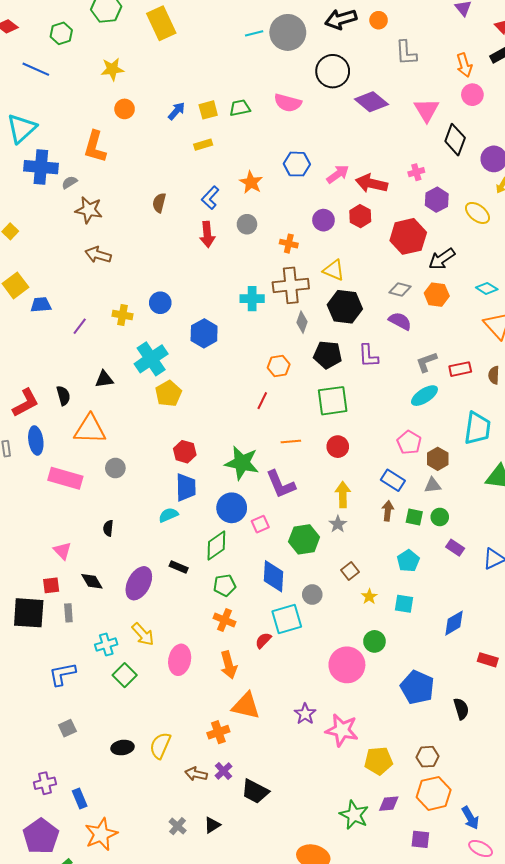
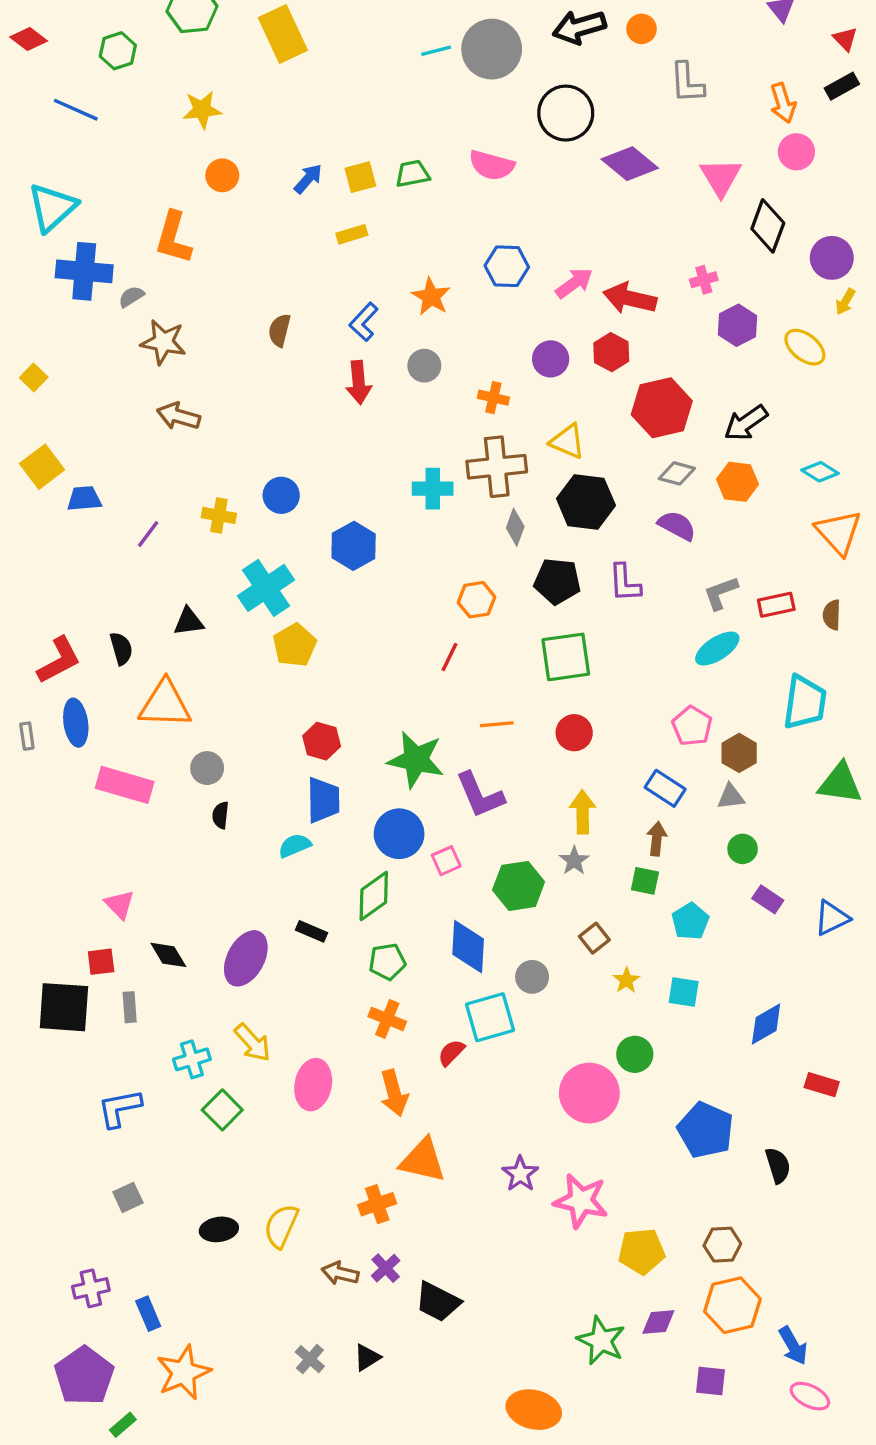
red hexagon: (408, 236) -> (662, 408), moved
green square: (414, 517) -> (645, 881), moved
black semicircle: (108, 528) -> (221, 815), moved

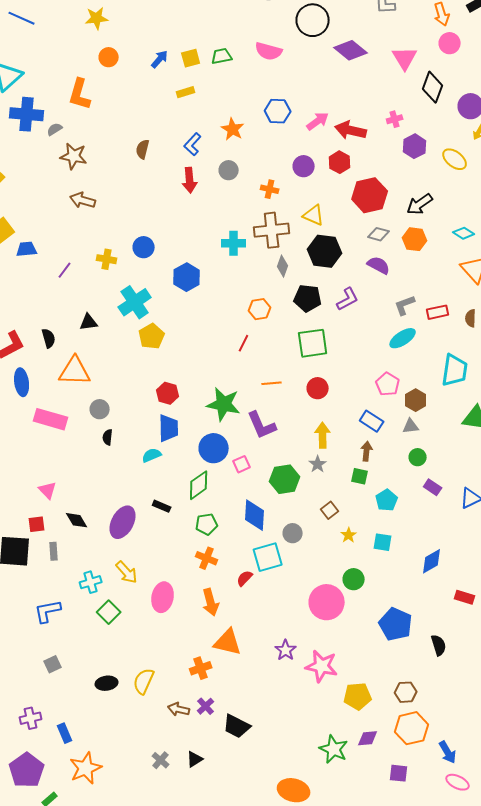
purple L-shape: (625, 583) -> (348, 299), turned -115

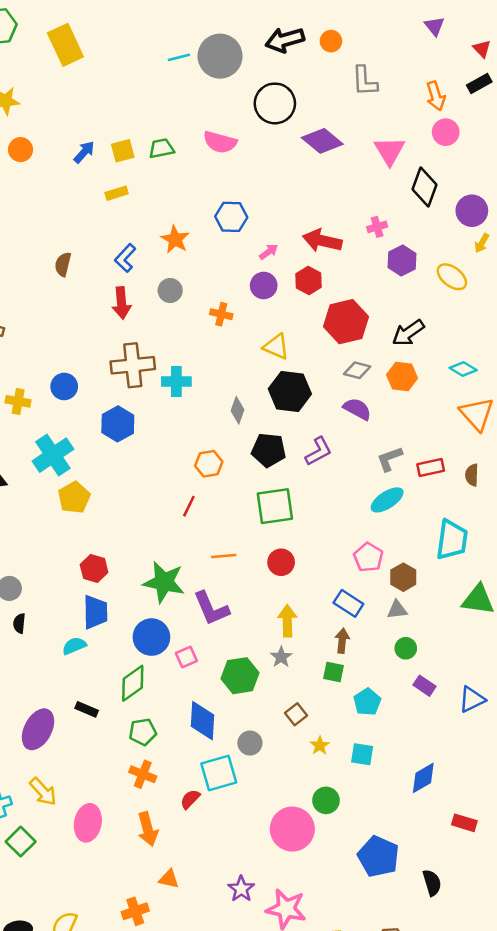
pink arrow: (318, 121) -> (269, 252), moved, size x0.7
brown cross: (272, 230) -> (133, 365), moved
orange triangle: (228, 642) -> (169, 879), size x0.6

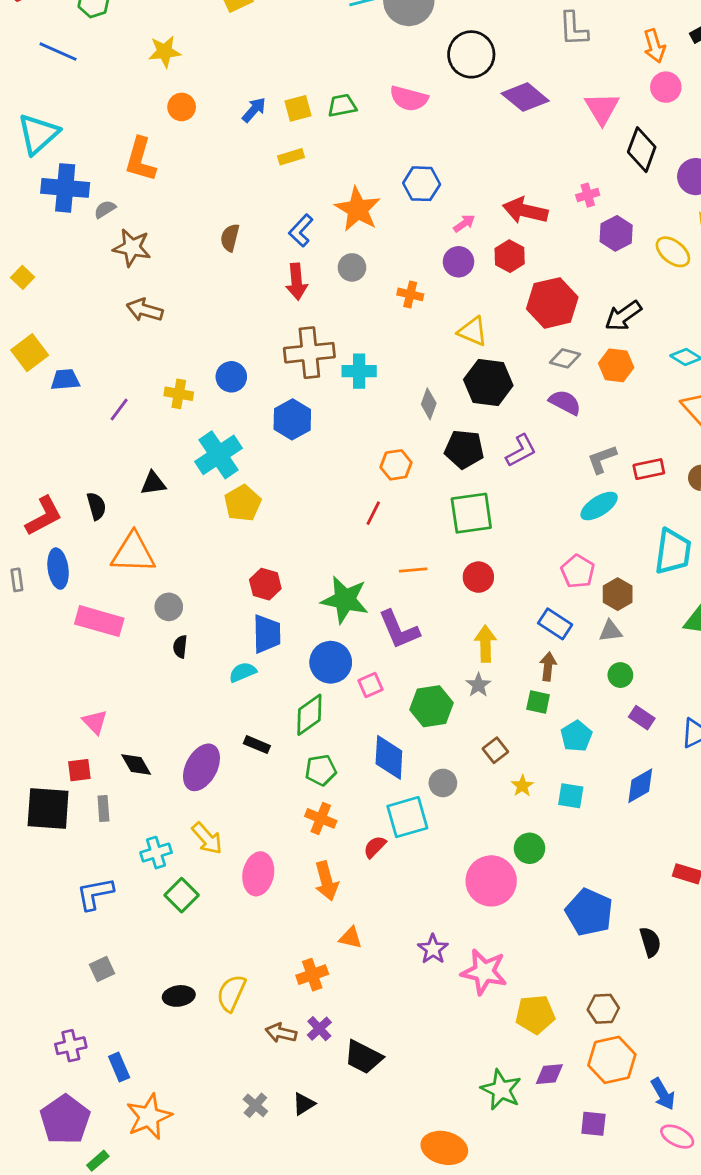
orange star: (175, 239) -> (358, 209), size x1.4
blue diamond: (423, 778) -> (640, 786), moved

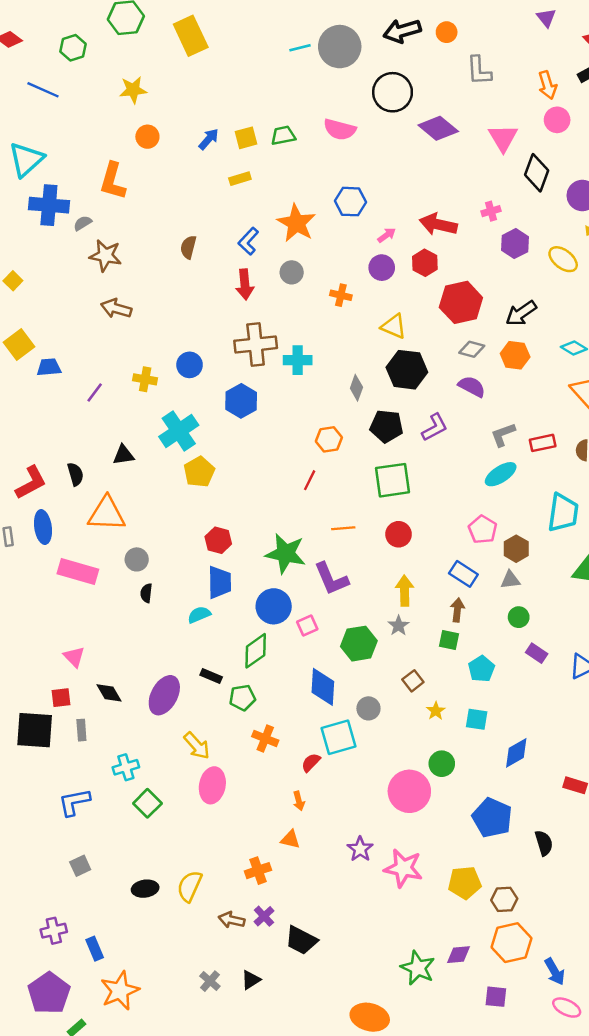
green pentagon: (321, 770) -> (242, 698), moved
blue diamond: (640, 786) -> (516, 753), moved
yellow arrow: (207, 838) -> (197, 746), moved
orange arrow: (326, 881) -> (299, 801), moved, size x0.6
yellow pentagon: (535, 1014) -> (465, 883), moved

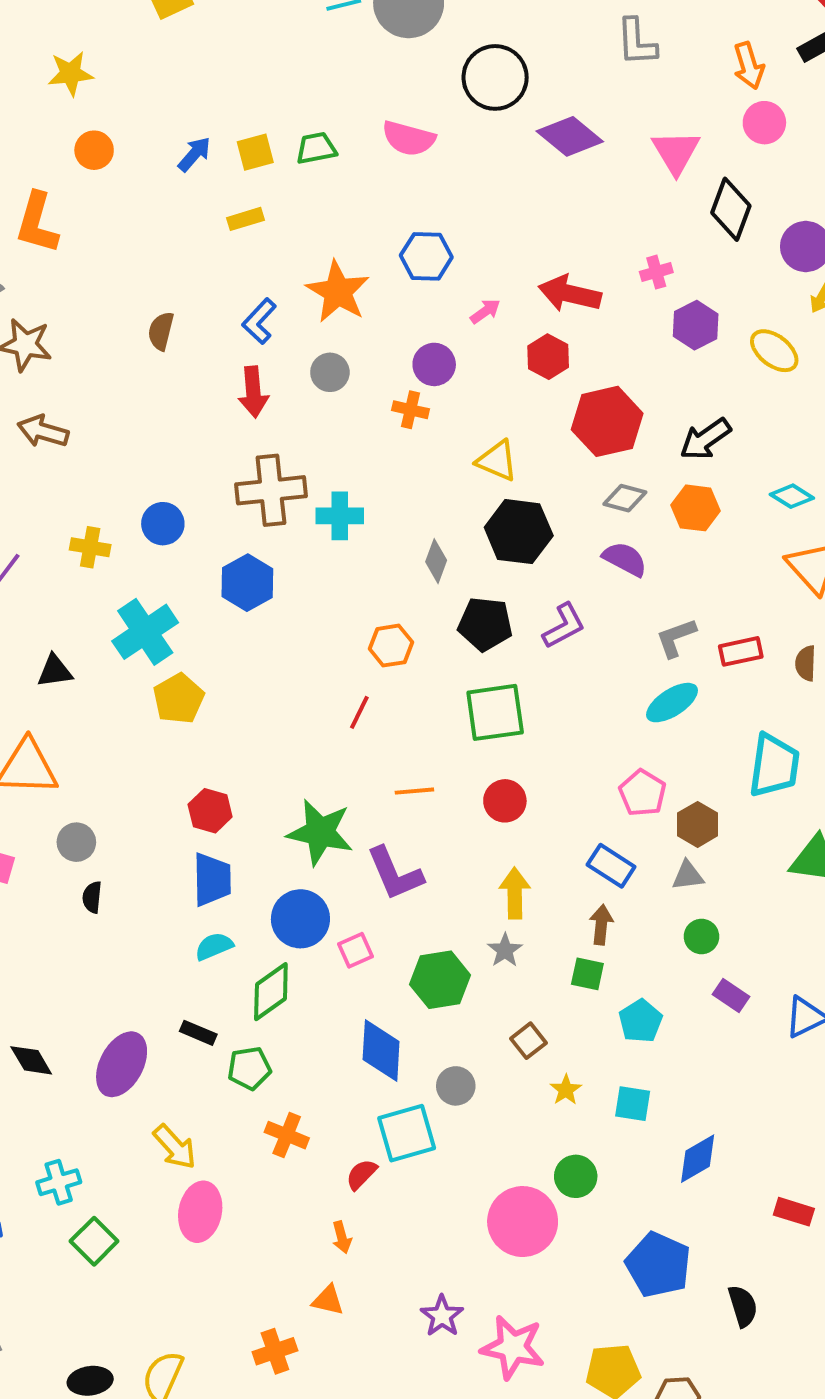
purple circle: (382, 268) -> (434, 364), moved
cyan semicircle: (199, 615) -> (214, 946), moved

